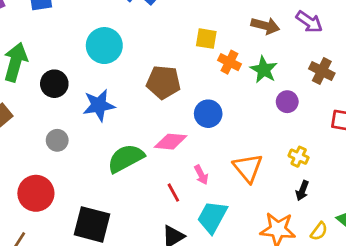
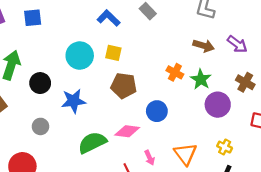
yellow square: (206, 39) -> (113, 53), moved
purple circle: (287, 102) -> (218, 105), size x1.5

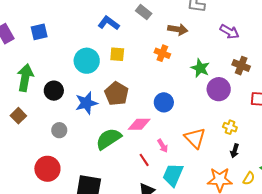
brown arrow: (204, 46) -> (178, 29), moved
orange cross: (175, 72) -> (162, 53), moved
brown pentagon: (124, 86) -> (117, 94), moved, turned 30

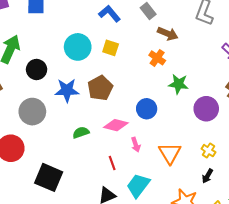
brown arrow: (178, 29) -> (168, 34), moved
green star: (200, 68) -> (178, 84), moved, turned -30
gray circle: (59, 130) -> (32, 112), size x1.6
green semicircle: (109, 139) -> (81, 132), size x0.6
pink arrow: (163, 146) -> (136, 145), moved

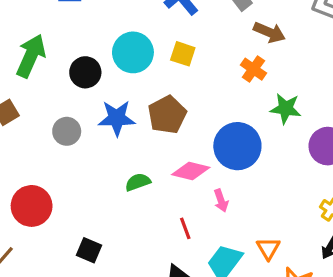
black circle: (37, 69) -> (85, 72), moved
blue circle: (147, 109) -> (237, 146), size x1.5
gray circle: (32, 112) -> (67, 131), moved, size x0.7
orange triangle: (170, 153) -> (268, 248), moved, size x0.7
black square: (49, 177) -> (89, 250), size x0.6

